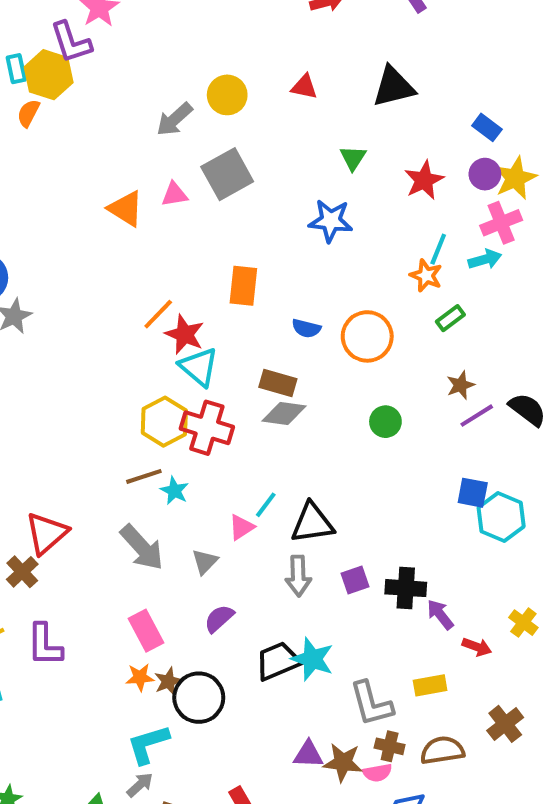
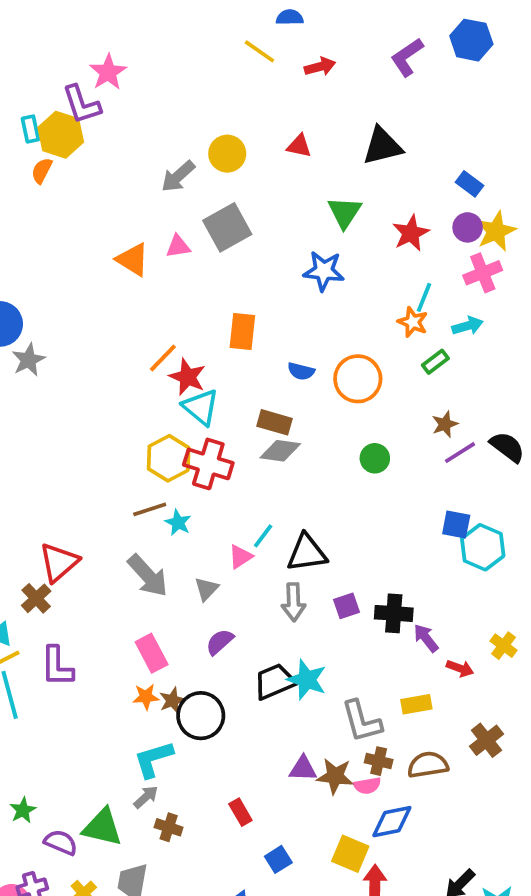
green triangle: (353, 158) -> (345, 212), size x1.4
cyan arrow: (485, 259) -> (468, 326), moved

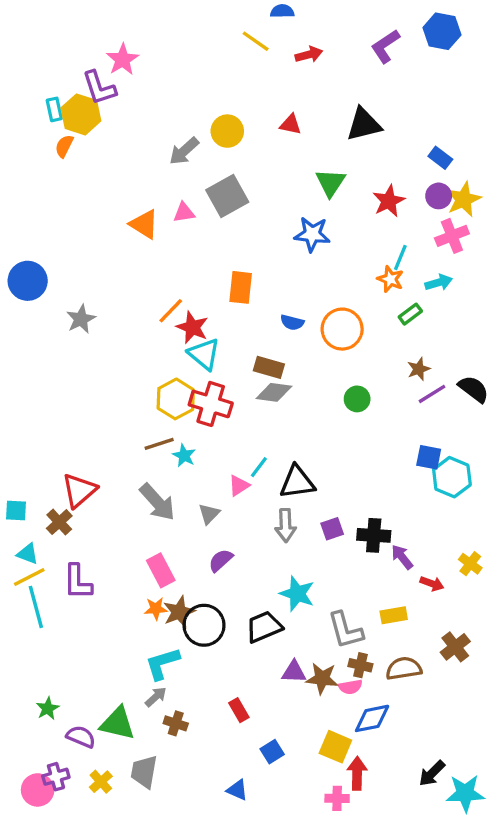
gray star: (29, 360) -> (81, 319), moved
black trapezoid: (275, 682) -> (264, 627), moved
brown star: (172, 700) -> (179, 612), size x1.4

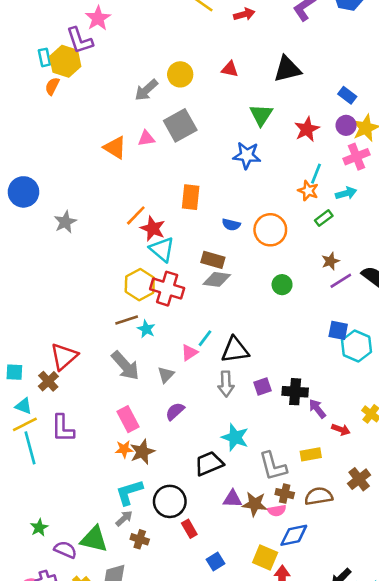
black circle: (204, 625) -> (170, 501), moved

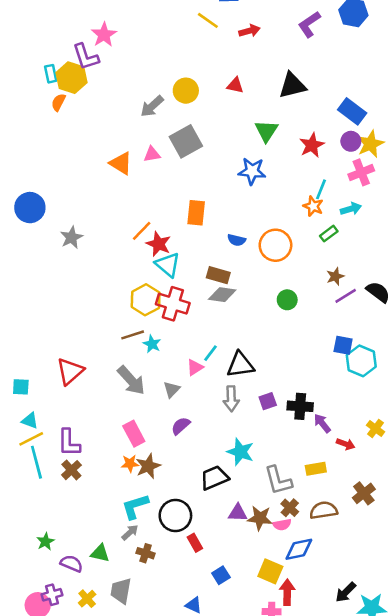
blue rectangle: (347, 95) -> (352, 111), size x1.5
brown cross: (48, 381) -> (71, 470), moved
brown cross: (285, 494) -> (290, 508), turned 30
green triangle: (94, 539) -> (100, 553), size x0.7

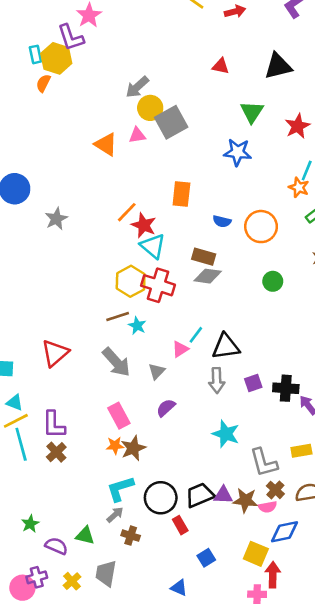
yellow circle: (186, 91) -> (150, 108), moved
black trapezoid: (214, 478) -> (200, 495), moved

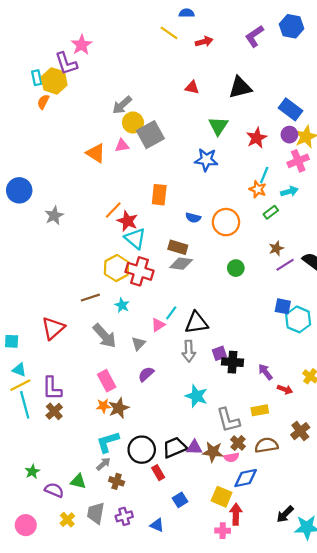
brown line: (118, 317) -> (90, 298), moved
black cross: (286, 388) -> (233, 362), moved
purple cross: (37, 577) -> (124, 516), moved

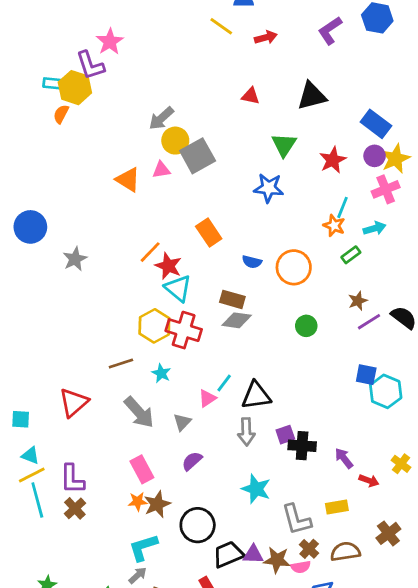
cyan rectangle: (37, 78) -> (53, 83), turned -72
orange rectangle: (159, 195) -> (209, 233), turned -40
black circle: (142, 450) -> (198, 525), moved

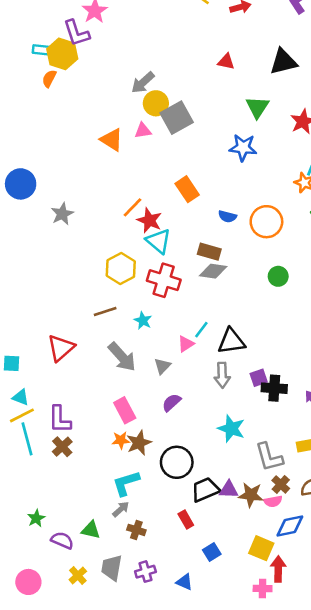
yellow hexagon: (154, 326) -> (121, 268), moved

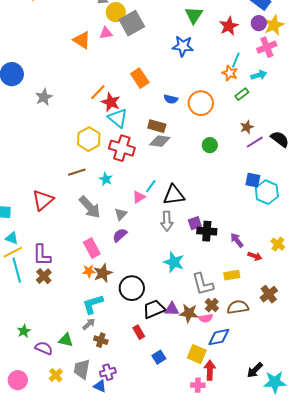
purple semicircle: (171, 402) -> (120, 235), moved
blue triangle: (184, 582) -> (100, 386), moved

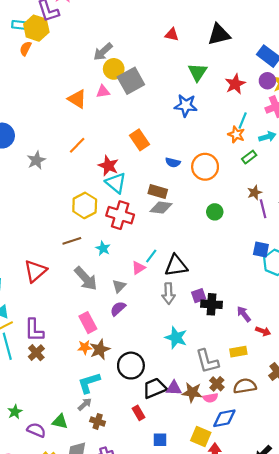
orange line: (98, 92) -> (77, 145), moved
purple line: (255, 142) -> (263, 209), turned -72
blue square: (159, 357) -> (160, 440), turned 32

